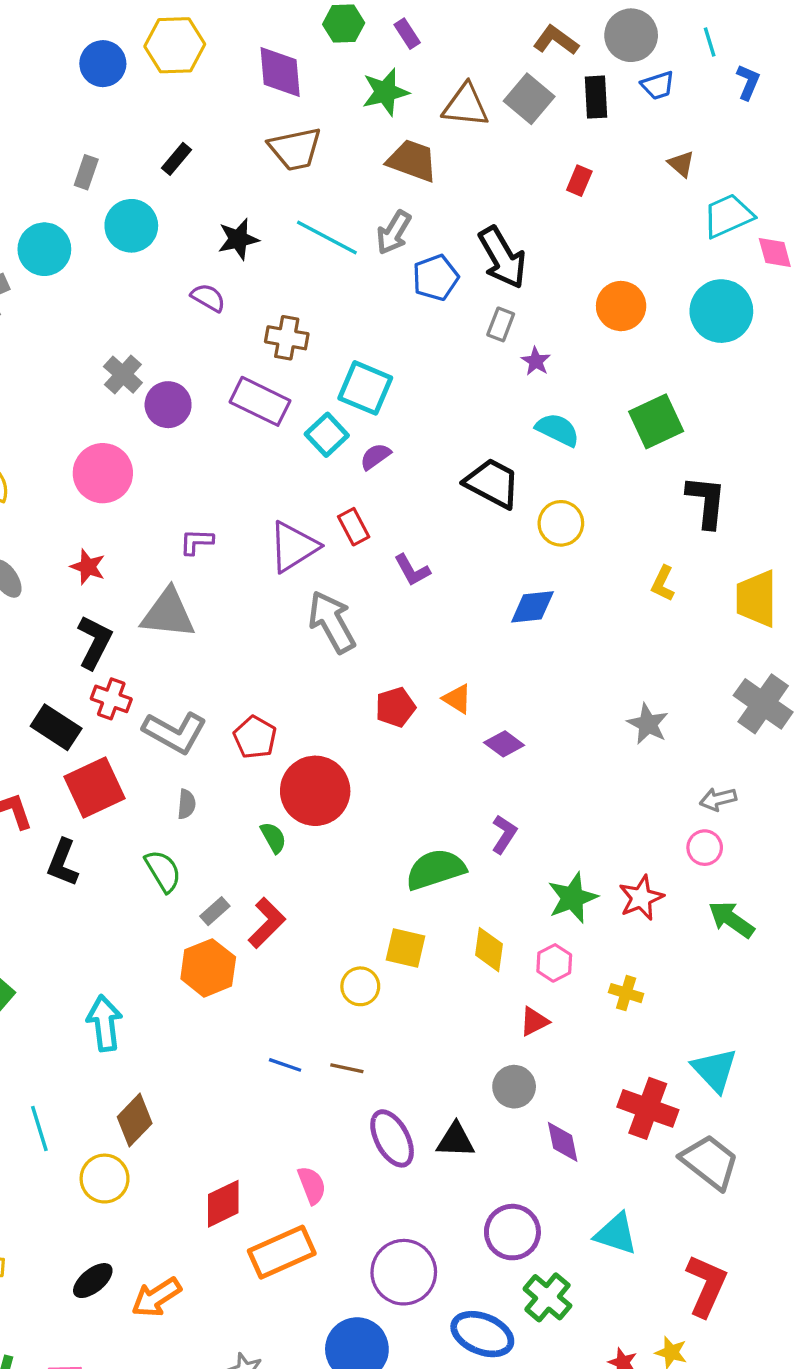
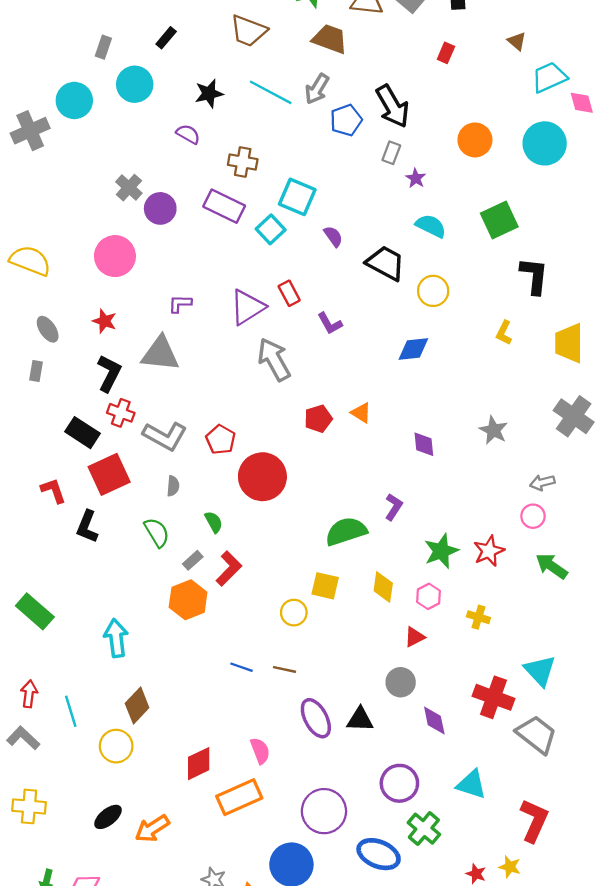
brown trapezoid: (295, 149) -> (248, 31), turned 33
purple semicircle: (375, 456) -> (333, 236), moved, turned 90
purple diamond: (504, 744) -> (424, 444), moved, turned 48
green semicircle: (273, 838) -> (214, 522), moved

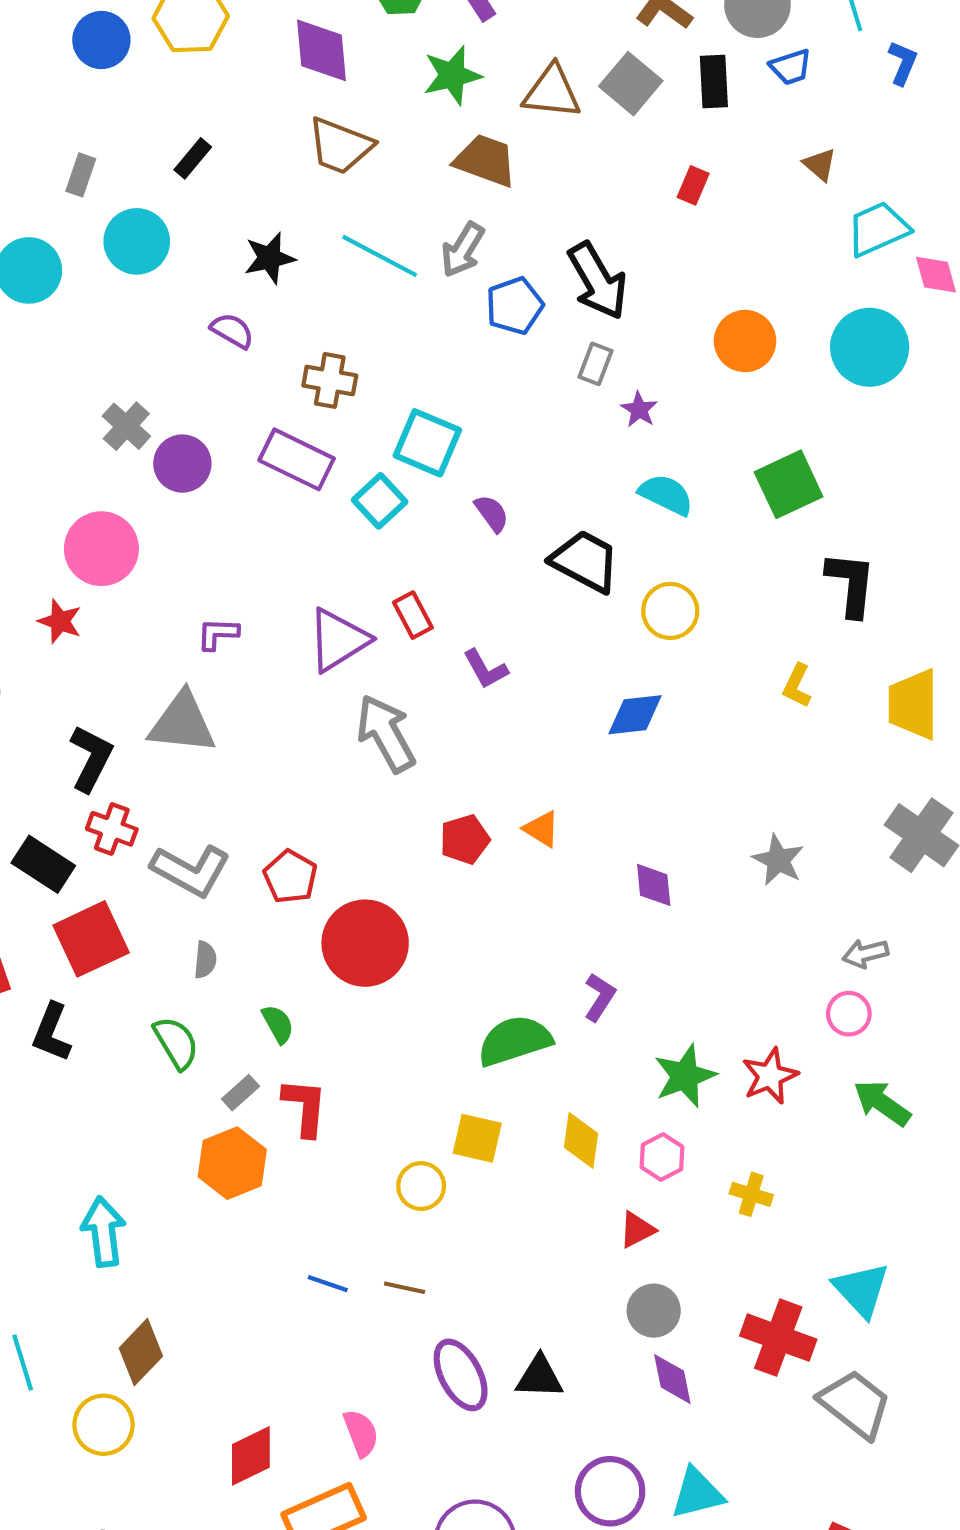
red star: (105, 321) -> (60, 621), moved
red L-shape: (229, 568) -> (305, 1107), turned -40
gray circle: (401, 682) -> (654, 1311), moved
cyan triangle: (471, 784) -> (697, 1493), moved, turned -32

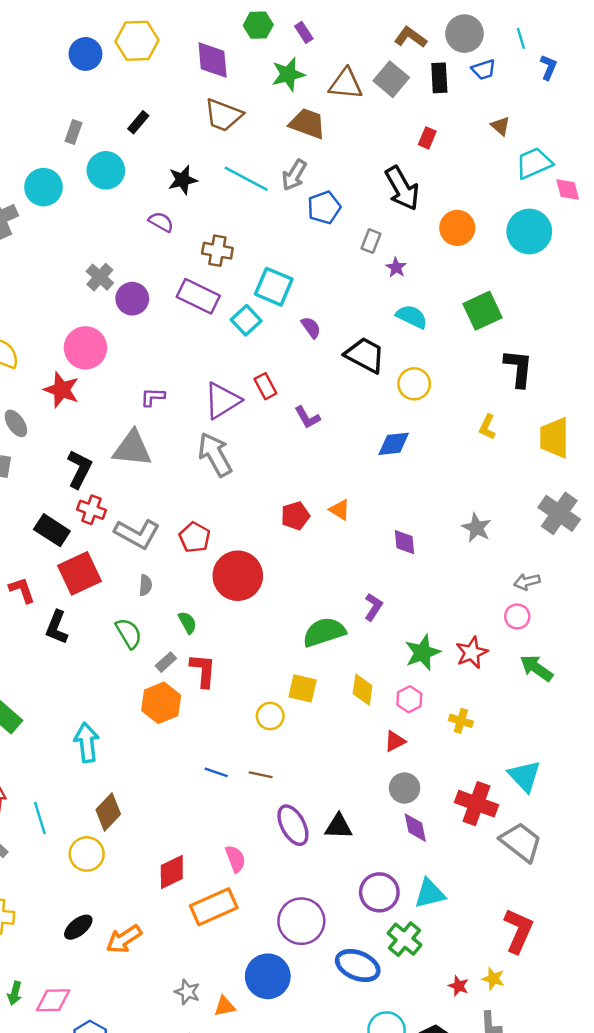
black arrow: (598, 281) -> (402, 188), moved
red star: (60, 621) -> (61, 390), size x1.4
gray arrow: (386, 733) -> (215, 455), moved

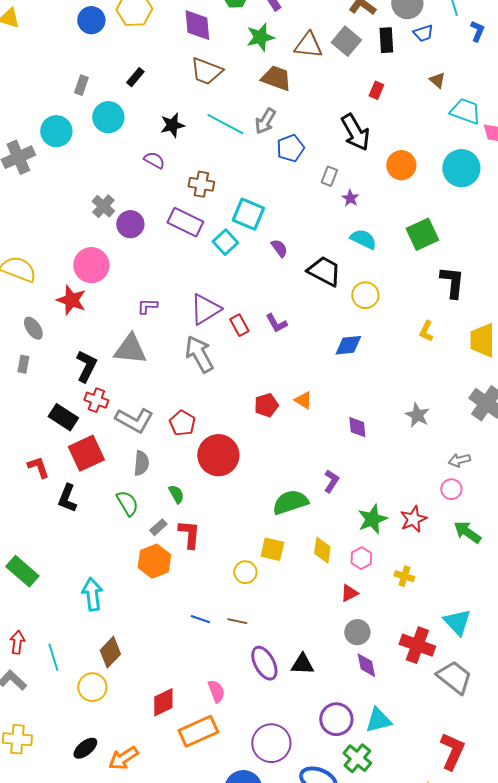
cyan trapezoid: (534, 163) -> (465, 111), turned 44
red rectangle: (265, 386) -> (239, 325), moved
gray semicircle: (145, 585) -> (141, 463), size x1.4

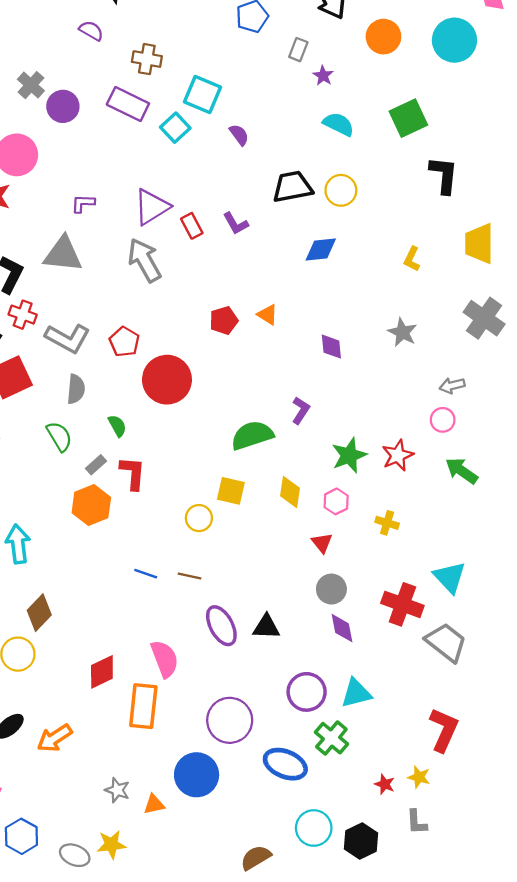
black trapezoid: (324, 271) -> (292, 187), moved, turned -39
yellow L-shape: (426, 331) -> (412, 259), moved
red triangle: (349, 593) -> (322, 543), turned -42
pink semicircle: (216, 691) -> (165, 659), size x1.4
orange rectangle: (198, 731) -> (143, 706), turned -60

